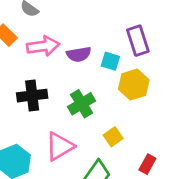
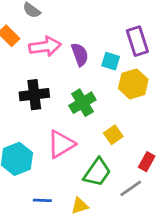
purple semicircle: (79, 54) -> (80, 54), turned -100

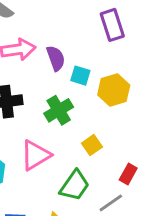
purple rectangle: (137, 41) -> (112, 25), moved
cyan square: (111, 61) -> (80, 76), moved

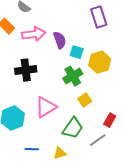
green cross: (59, 110) -> (73, 76), moved

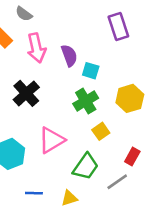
pink arrow: (34, 34) -> (36, 48), turned 85
yellow hexagon: (100, 62) -> (130, 98), moved
black cross: (26, 70) -> (26, 93), turned -35

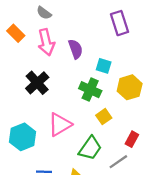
gray semicircle: (24, 14) -> (44, 13), moved
cyan square: (91, 71) -> (104, 66), moved
green cross: (86, 101) -> (90, 90), turned -35

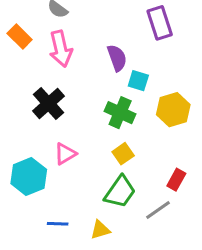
purple semicircle: (76, 49) -> (117, 58), moved
yellow square: (104, 117) -> (123, 154), moved
pink triangle: (60, 124) -> (65, 154), moved, size x0.7

